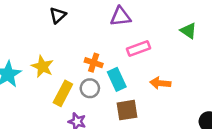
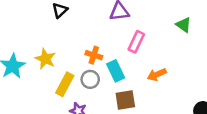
pink rectangle: (138, 49) -> (136, 42), turned -45
orange arrow: (160, 83) -> (157, 75), turned -30

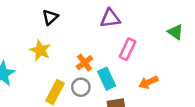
orange cross: (94, 55) -> (85, 63), turned 35
yellow star: (45, 59) -> (40, 50), moved

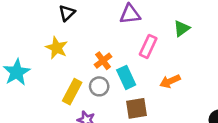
green triangle: (175, 32) -> (182, 28), moved, turned 49

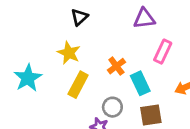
gray circle: (99, 86) -> (112, 107), moved
yellow rectangle: (72, 92) -> (78, 85), moved

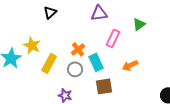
yellow star: (69, 53) -> (32, 45), moved
gray circle: (112, 107) -> (75, 69), moved

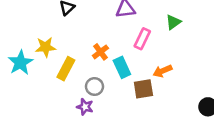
yellow star: (32, 45) -> (46, 47), turned -30
gray circle: (75, 69) -> (94, 87), moved
brown square: (104, 86) -> (143, 89), moved

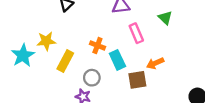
green triangle: (173, 22) -> (165, 18), turned -40
pink rectangle: (142, 39) -> (136, 33), turned -48
orange cross: (100, 52) -> (97, 45), turned -32

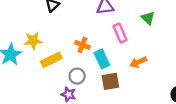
yellow rectangle: (65, 61) -> (51, 60), turned 36
brown square: (137, 80) -> (110, 81), moved

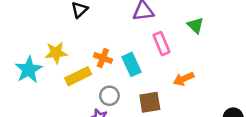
orange cross: (82, 45) -> (103, 58), moved
cyan rectangle: (102, 59) -> (132, 64), moved

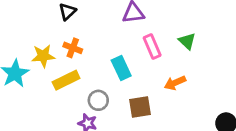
green triangle: (195, 25) -> (187, 41), moved
orange cross: (103, 58) -> (73, 48), moved

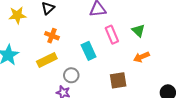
yellow star: (43, 56) -> (17, 15), moved
orange arrow: (175, 83) -> (141, 57), moved
brown square: (140, 107) -> (118, 80), moved

